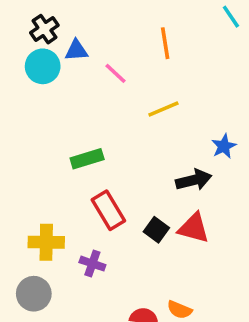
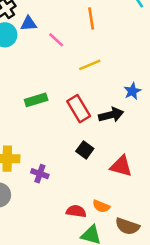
red rectangle: (108, 210) -> (79, 109), moved
red triangle: (194, 228) -> (121, 166), moved

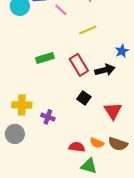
red triangle: (121, 166) -> (113, 111), turned 42
brown semicircle: (127, 226) -> (118, 144), moved

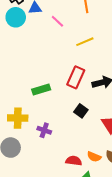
green rectangle: (45, 58) -> (41, 90), moved
red rectangle: (79, 65) -> (76, 77), turned 55

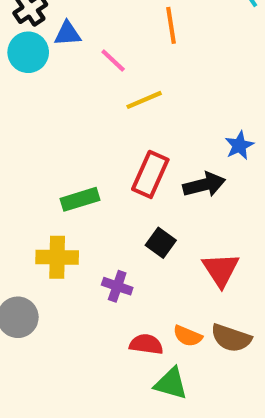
yellow line: (85, 42) -> (144, 100), moved
yellow cross: (18, 118) -> (57, 257), moved
purple cross: (44, 130) -> (117, 286), moved

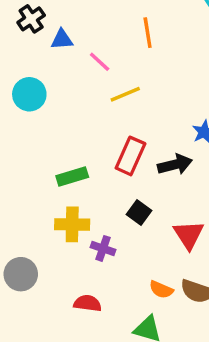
cyan circle: (28, 52) -> (29, 94), moved
yellow cross: (57, 257) -> (72, 224), moved
red semicircle: (146, 344) -> (88, 303), moved

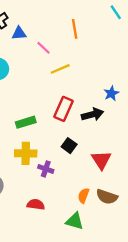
orange semicircle: (161, 290) -> (84, 196), turned 88

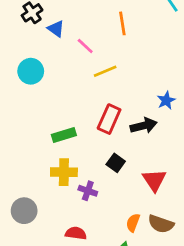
blue triangle: (19, 33) -> (56, 29), turned 40

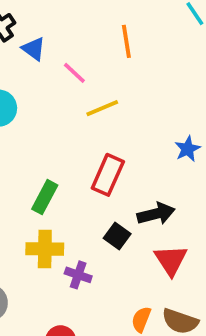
black arrow: (144, 126) -> (156, 214), moved
green rectangle: (64, 135) -> (45, 197), turned -45

